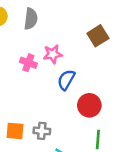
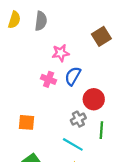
pink cross: (28, 63) -> (49, 79), moved
gray cross: (42, 131) -> (78, 119), moved, turned -32

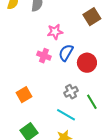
red circle: (94, 99) -> (87, 63), moved
orange square: (26, 122) -> (24, 95), turned -35
green line: (101, 130) -> (92, 102), turned -35

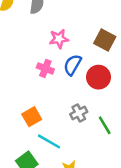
brown square: (92, 17) -> (105, 40), moved, turned -30
orange square: (24, 95) -> (32, 117), moved
cyan line: (66, 115) -> (49, 141), moved

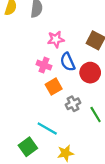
blue semicircle: (73, 65) -> (68, 62), turned -54
orange square: (32, 117) -> (54, 87), moved

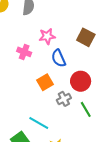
pink cross: (44, 65) -> (24, 52), moved
red circle: (90, 73) -> (81, 81), moved

